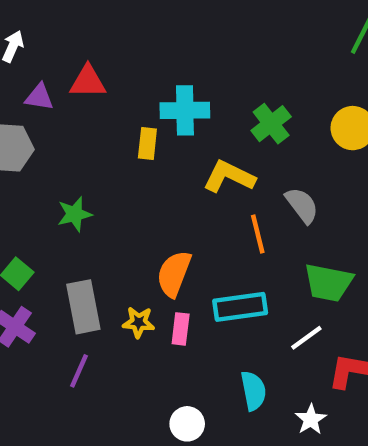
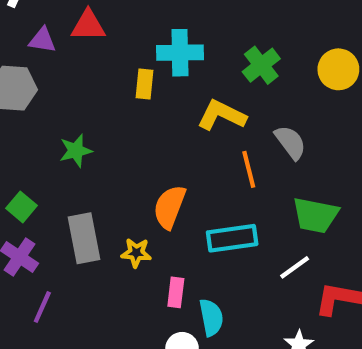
pink rectangle: (181, 329) -> (176, 292), moved
purple line: (79, 371) -> (42, 307), moved
cyan semicircle: (253, 391) -> (211, 317), moved

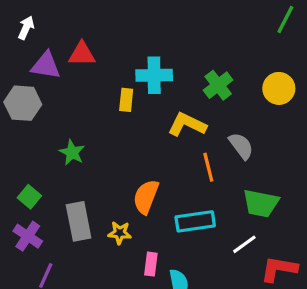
purple triangle: (42, 40) -> (46, 65), size x1.4
green star: (76, 151) -> (72, 152), turned -30

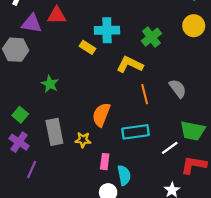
yellow circle: (279, 88) -> (194, 26), moved
yellow rectangle: (126, 100) -> (88, 47), turned -63
gray semicircle: (241, 146) -> (178, 88), moved
green trapezoid: (261, 203) -> (193, 131), moved

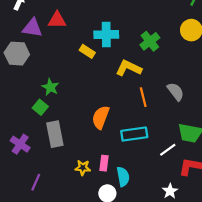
green square: (20, 115) -> (40, 107), moved
yellow star: (83, 140) -> (83, 168), moved
purple line: (32, 170) -> (36, 182), moved

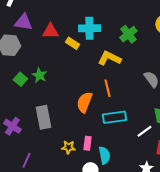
red triangle: (57, 20) -> (50, 31), moved
orange line: (143, 97) -> (107, 88), moved
green square: (40, 107) -> (20, 79), moved

